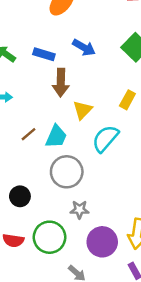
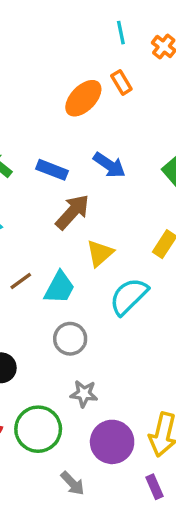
brown arrow: (61, 83) -> (72, 212), turned -144
gray circle: (67, 172) -> (70, 339), size x0.7

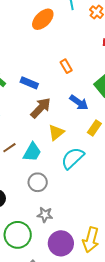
orange rectangle: (121, 82) -> (66, 66), moved
orange ellipse: (83, 98) -> (43, 19), moved
blue arrow: (109, 165) -> (79, 102), moved

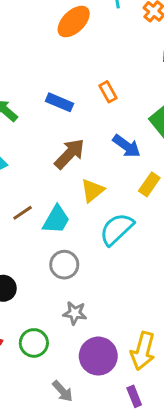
blue rectangle: (29, 83) -> (59, 102), moved
green circle: (18, 235) -> (34, 343), size x0.7

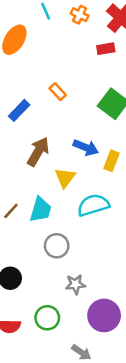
blue rectangle: (59, 102) -> (19, 110), turned -55
blue arrow: (127, 146) -> (86, 147), moved
cyan semicircle: (117, 229) -> (93, 205), turned 40

